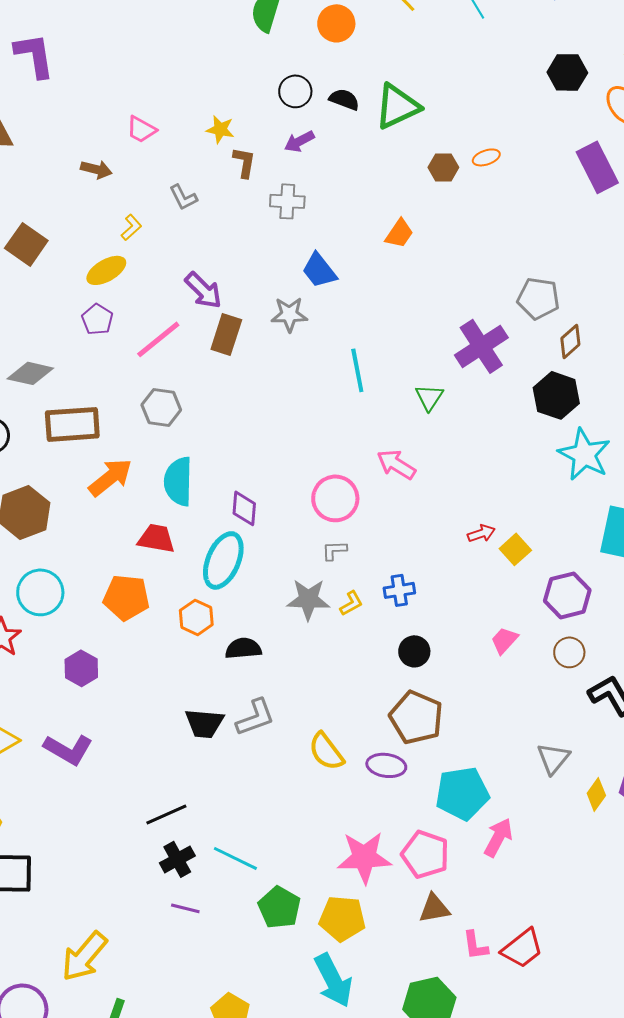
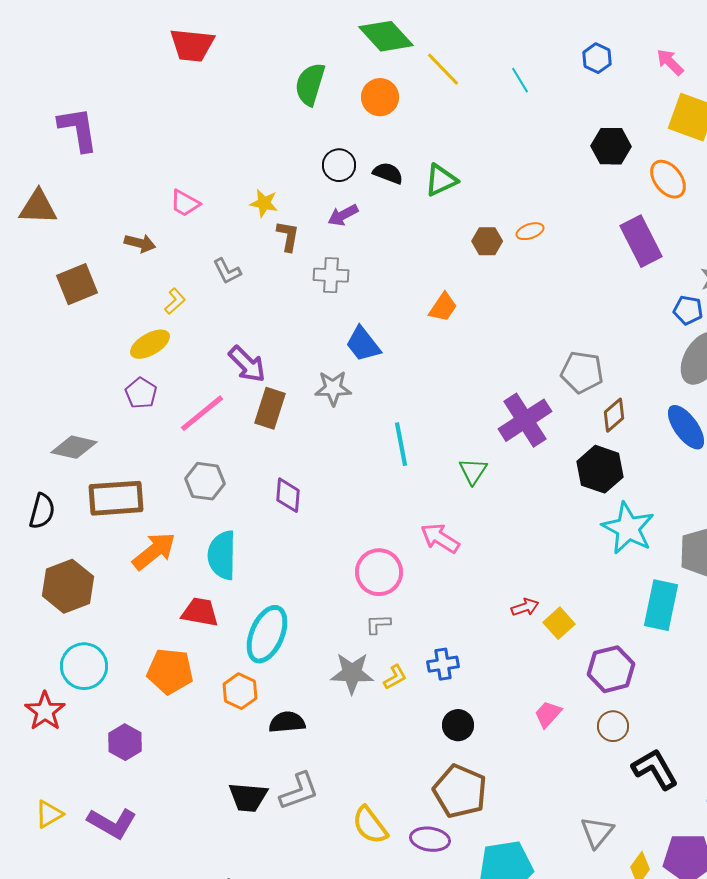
green triangle: (397, 106) -> (441, 180), size x0.7
brown square: (26, 244) -> (77, 284), moved, turned 33
purple diamond: (244, 508) -> (288, 495), moved

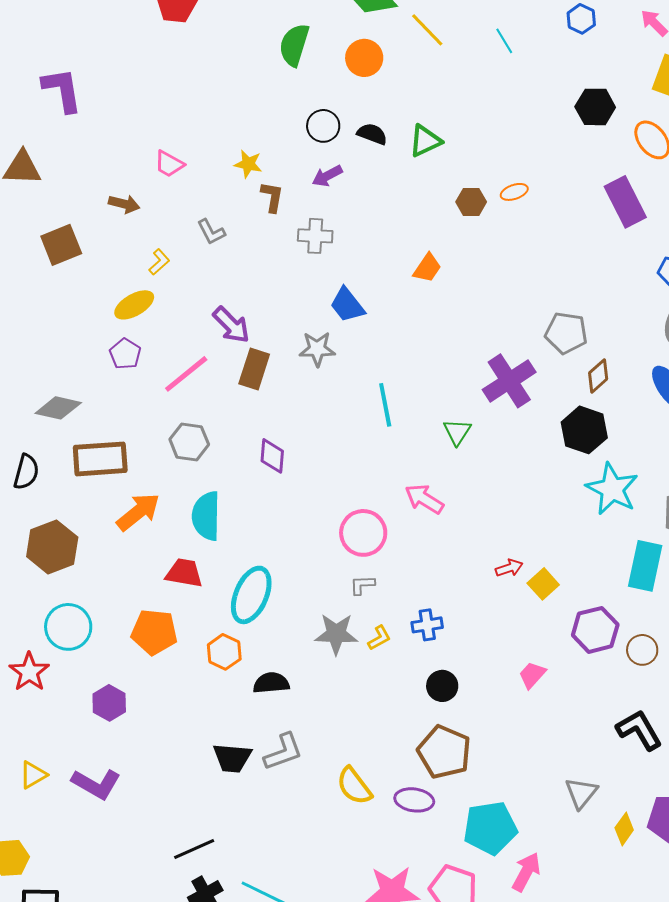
brown circle: (613, 726) -> (642, 650), moved

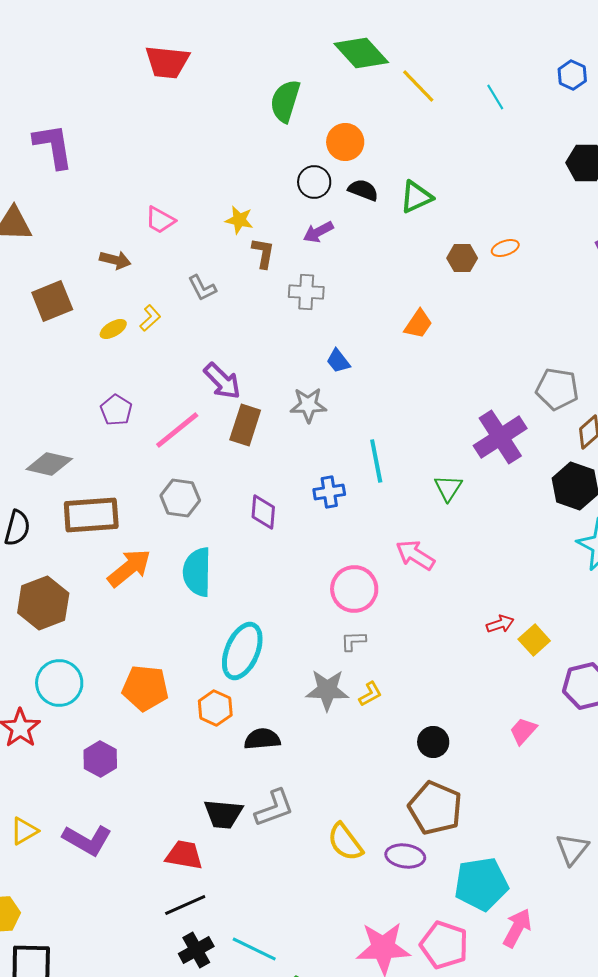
orange circle: (364, 58) -> (345, 142), moved
yellow ellipse: (134, 305) -> (113, 329), moved, size x0.7
blue trapezoid: (347, 305) -> (338, 361), size x0.7
red trapezoid: (184, 573) -> (184, 855), moved
blue cross: (427, 625) -> (329, 492), moved

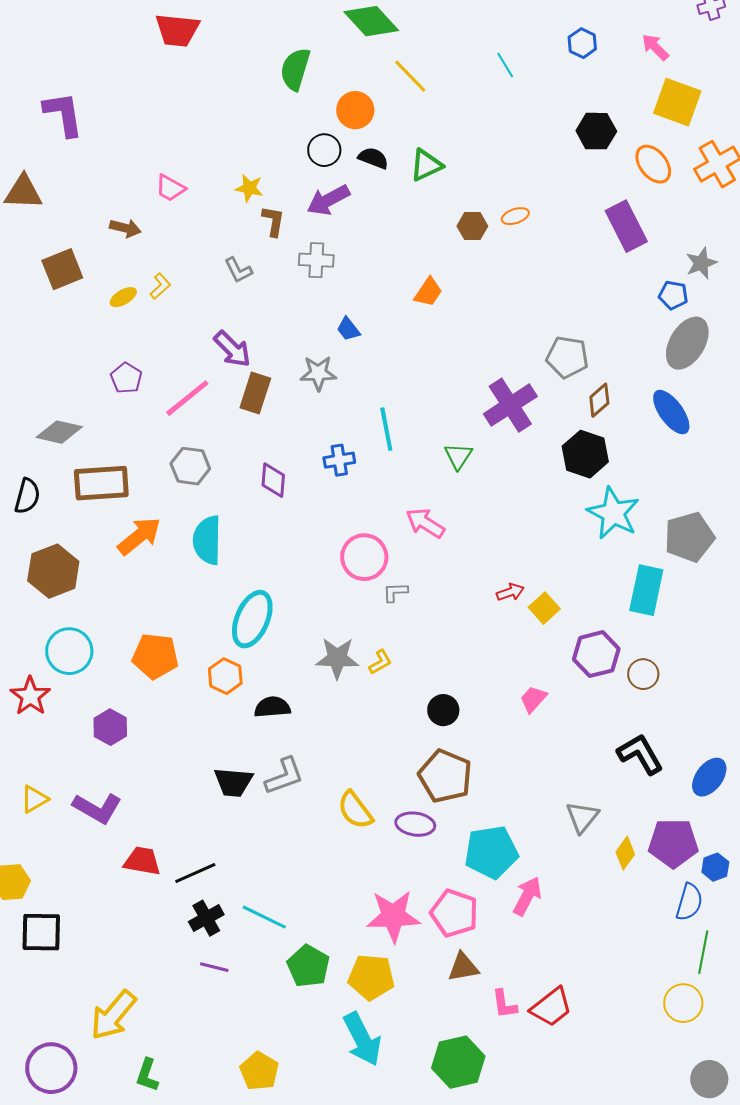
yellow line: (418, 86) -> (410, 76), moved
purple arrow: (318, 232) -> (328, 200), size x1.4
gray L-shape: (202, 288) -> (238, 270), moved
gray L-shape: (353, 641) -> (395, 592), moved
red trapezoid: (184, 855) -> (142, 861), moved

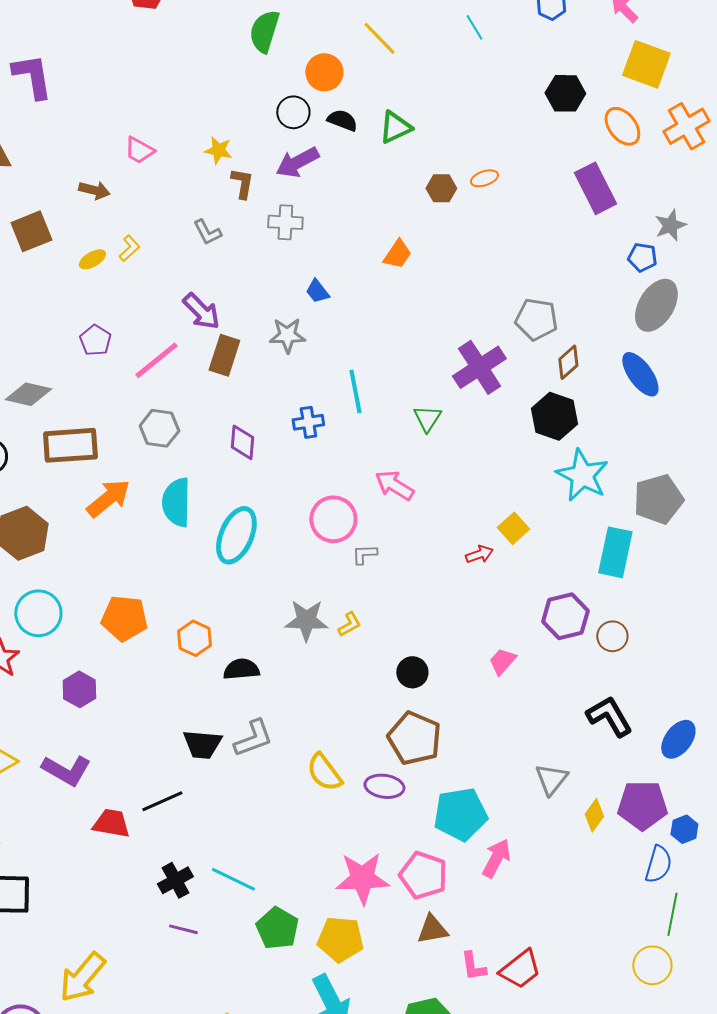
yellow square: (544, 608) -> (513, 528), moved
cyan ellipse: (252, 619) -> (236, 535), moved
black line: (195, 873) -> (162, 801), moved

